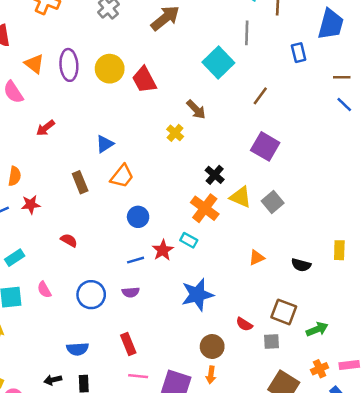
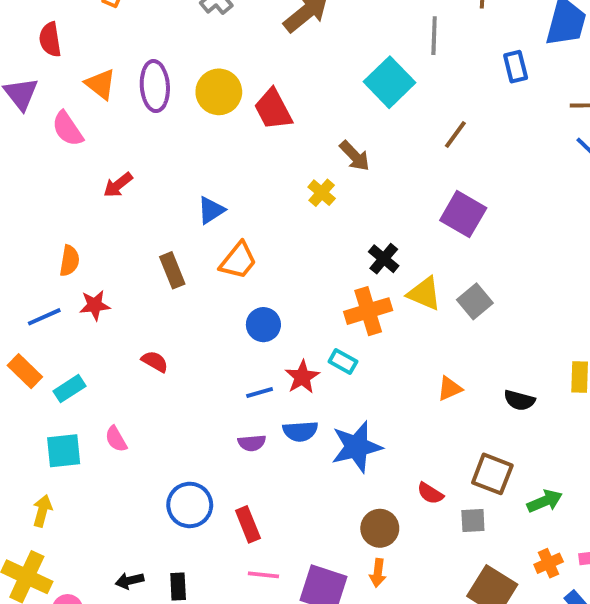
orange cross: (205, 208) -> (368, 311), turned 36
blue circle: (91, 295) -> (190, 505), moved
blue semicircle: (78, 349) -> (300, 431), moved

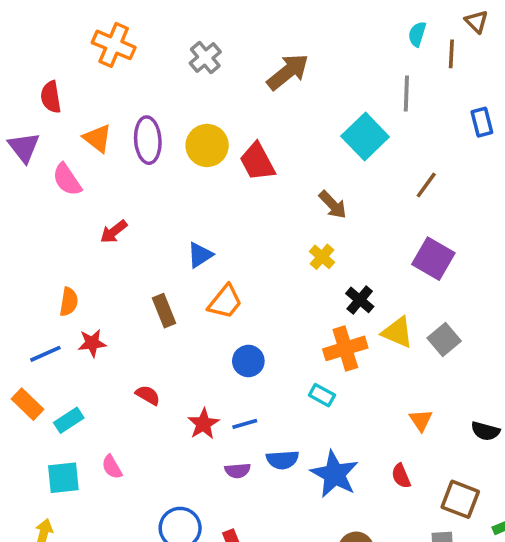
yellow cross: (322, 193) -> (322, 257), moved
red star: (302, 377) -> (203, 424), moved
orange triangle: (450, 389) -> (421, 420), turned -40
blue star: (357, 447) -> (335, 474), turned -30
red semicircle: (430, 493) -> (401, 476), moved, turned 35

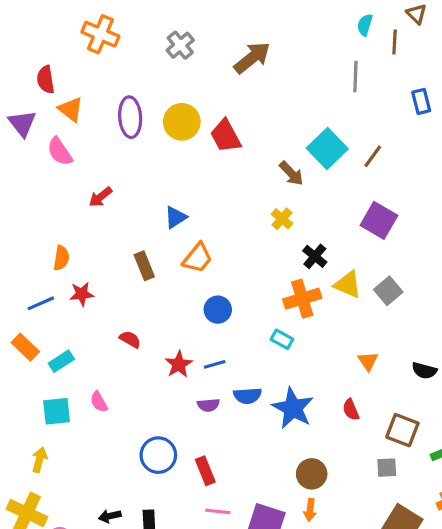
cyan square: (365, 136) -> (327, 148), moved
orange triangle: (97, 138) -> (71, 109), moved

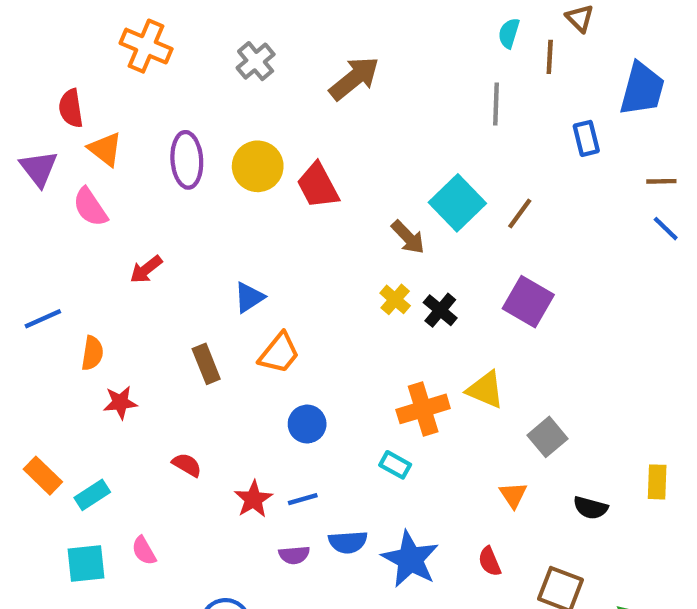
black cross: (315, 256) -> (440, 310), moved
gray square: (388, 291) -> (548, 437), moved
blue line: (41, 303) -> (43, 319), moved

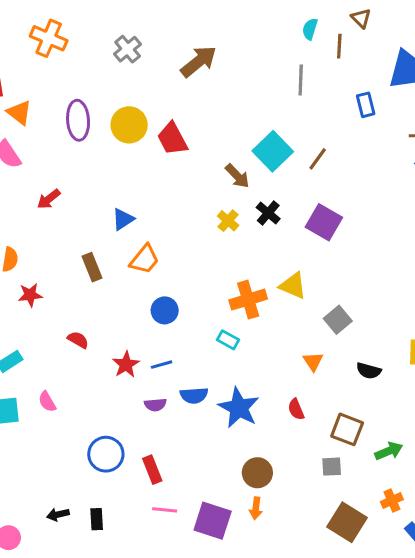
black cross: (440, 310) -> (268, 213), moved

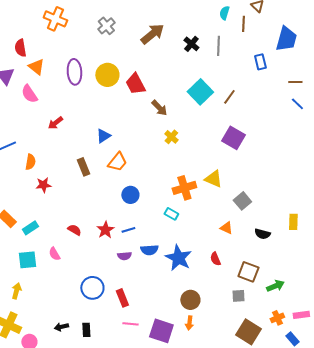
brown arrow: (237, 176) -> (159, 108), moved
black cross: (268, 213) -> (191, 44), moved
red semicircle: (78, 340) -> (74, 230), moved
orange triangle: (313, 361) -> (226, 228), turned -32

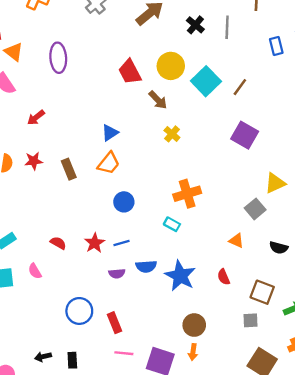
yellow circle: (107, 75) -> (171, 66), moved
blue triangle: (103, 136) -> (110, 133), moved
yellow triangle: (213, 179) -> (275, 183), moved, turned -48
red star: (43, 185) -> (34, 161), moved

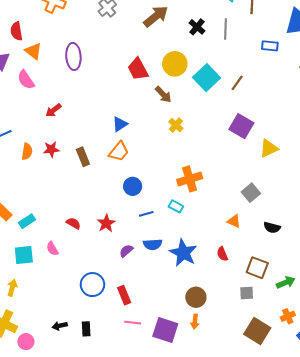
blue rectangle: (276, 46) -> (270, 46), turned -70
yellow triangle: (275, 183) -> (269, 148), moved
blue line: (122, 243) -> (146, 214), moved
purple semicircle: (117, 273) -> (126, 251), turned 144

